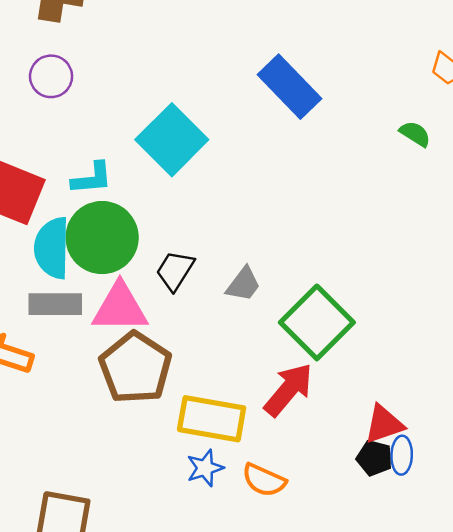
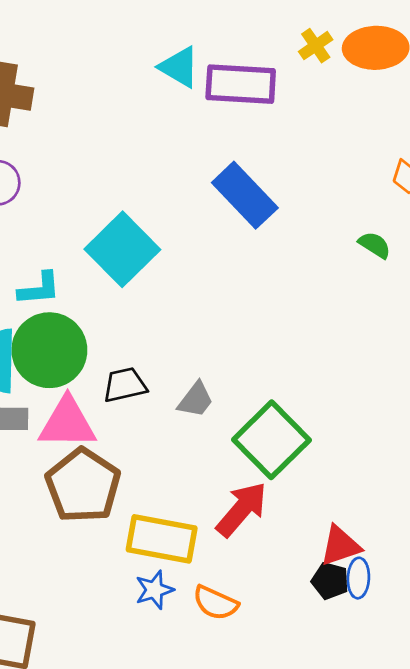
black trapezoid: (175, 271) -> (125, 385), turned 45

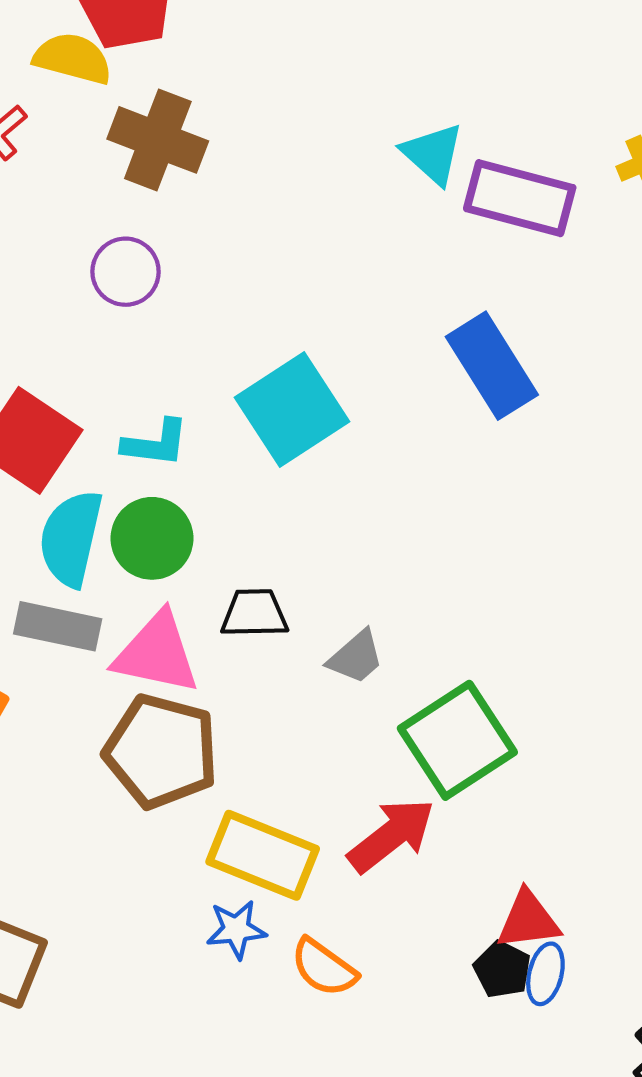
green circle: (49, 350) -> (152, 538), size x0.7
brown pentagon: (83, 485) -> (161, 751), turned -30

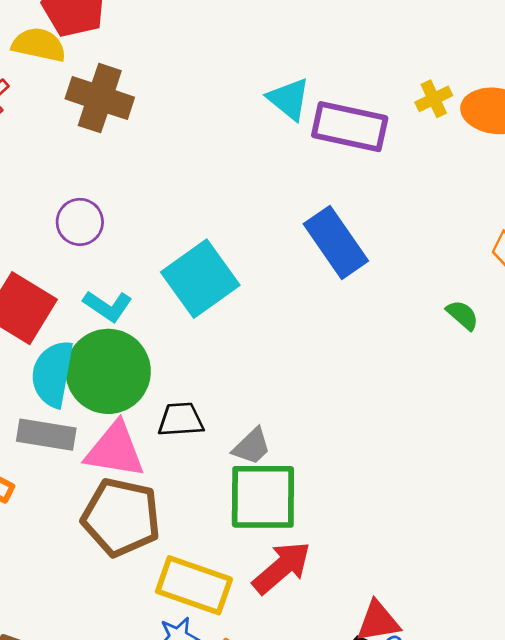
purple circle: (126, 272) -> (80, 222), moved
cyan L-shape: (156, 443) -> (108, 306), turned 30
green circle: (152, 538) -> (108, 371), size x1.5
green square: (457, 740) -> (263, 497), moved, turned 36

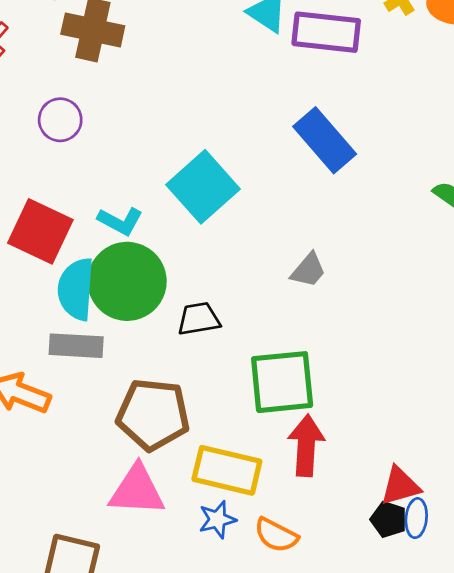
purple circle: (80, 222) -> (60, 120), moved
gray trapezoid: (252, 446) -> (308, 270), moved
pink triangle: (115, 450) -> (137, 490), moved
red arrow: (282, 568) -> (306, 446), turned -40

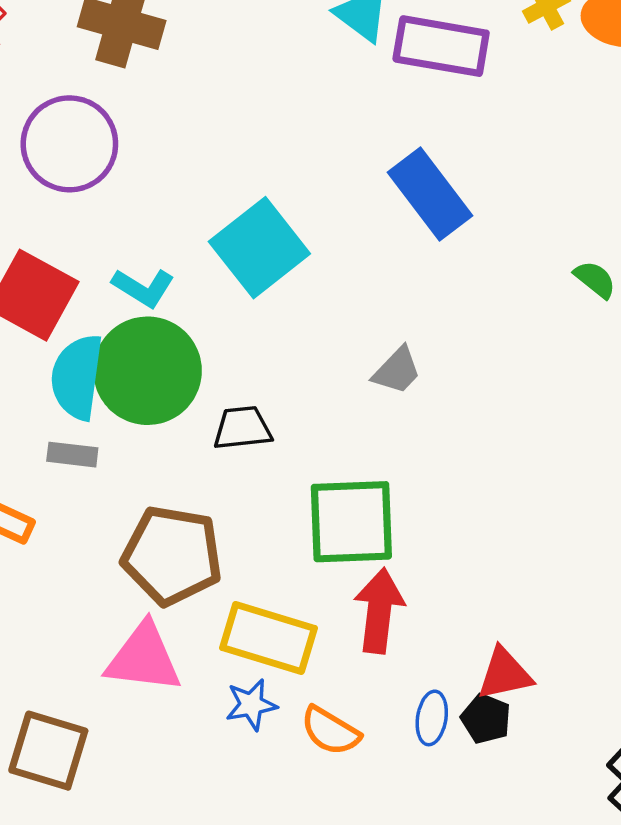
purple circle: (60, 120) -> (69, 144), size x1.6
gray rectangle: (76, 346) -> (72, 455), size x0.7
blue ellipse: (416, 518) -> (432, 718), moved

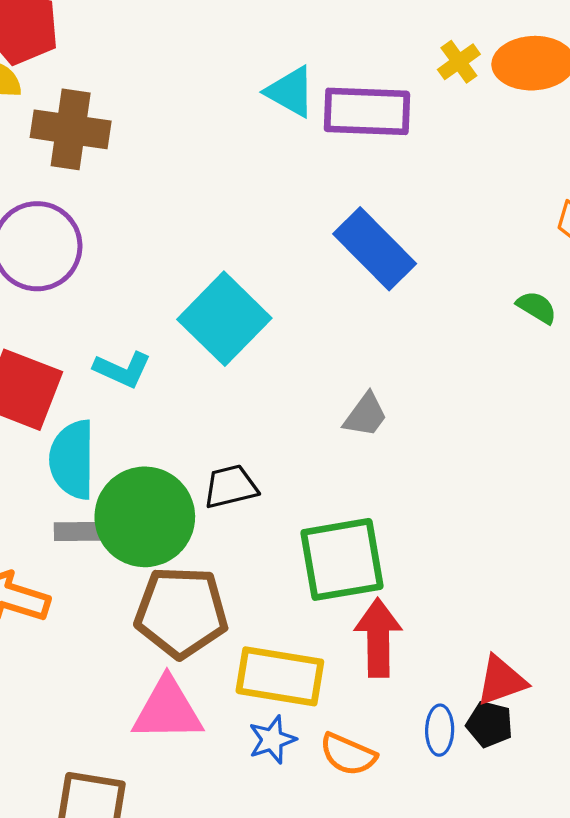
green circle: (148, 371) -> (145, 517), moved

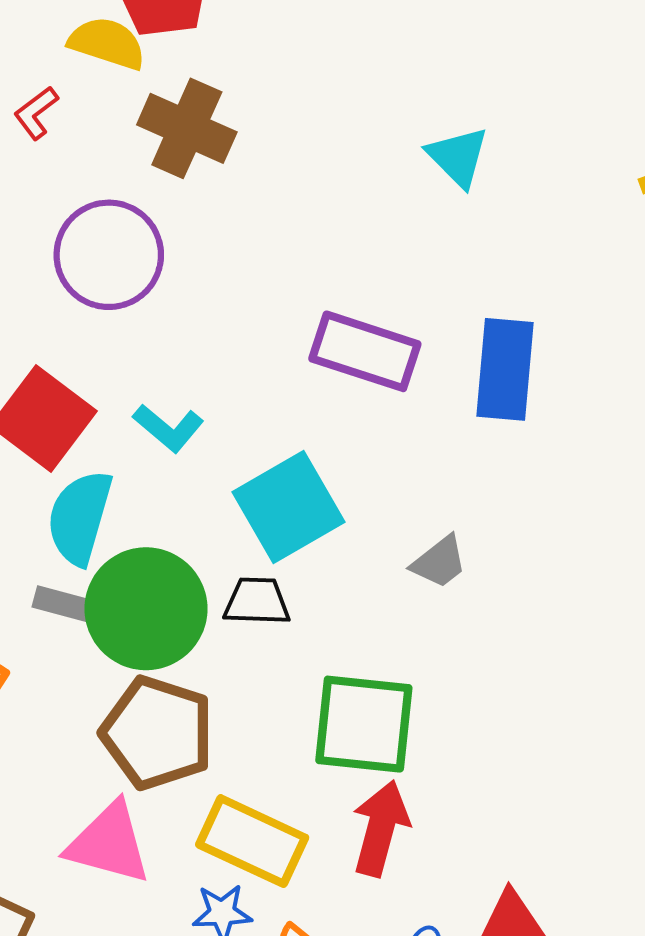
purple rectangle: (367, 111) -> (365, 351), moved
blue rectangle: (375, 249) -> (505, 369), turned 34
cyan square: (224, 319) -> (288, 507), moved

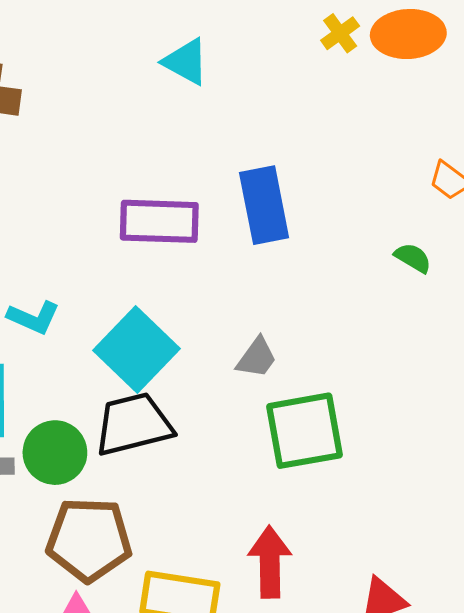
black trapezoid: (257, 601) -> (133, 424), size x1.6
green circle: (146, 609) -> (55, 453), size x0.7
green square: (364, 724) -> (304, 431), moved

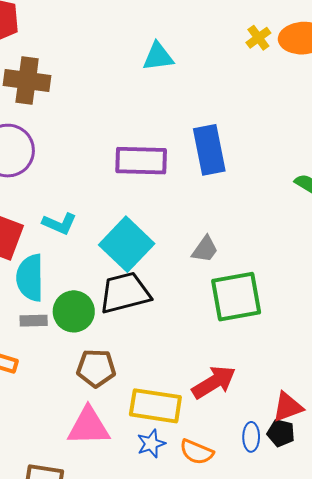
cyan triangle: (186, 62) -> (158, 57), turned -36
brown pentagon: (89, 540) -> (96, 368), size x0.7
red arrow: (270, 562) -> (214, 382), turned 60

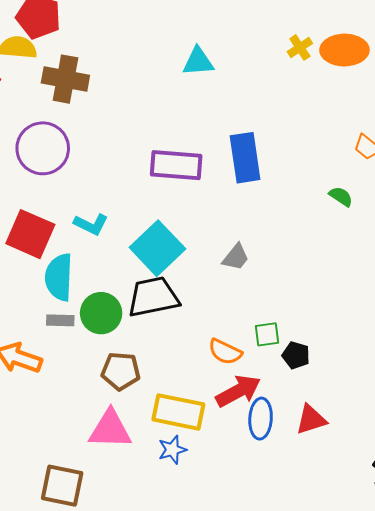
green square: (236, 297) -> (267, 334), moved, size x0.5
black pentagon: (281, 433) -> (296, 355), moved
blue ellipse: (251, 437) -> (261, 419), moved, size x1.4
orange semicircle: (197, 452) -> (225, 352), moved

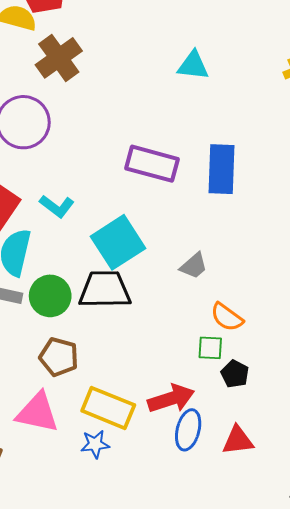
brown cross: (65, 79) -> (59, 58), turned 33
orange semicircle: (225, 352) -> (227, 317), moved

